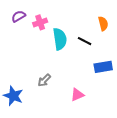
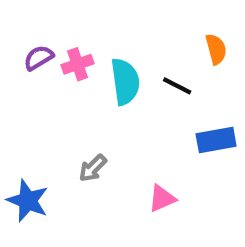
purple semicircle: (18, 16) -> (39, 58), moved
pink cross: (40, 22) -> (78, 64), moved

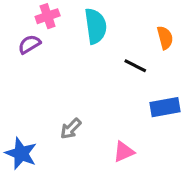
pink cross: (78, 64) -> (48, 16), moved
cyan semicircle: (125, 82) -> (96, 26), moved

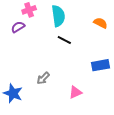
orange semicircle: (165, 38) -> (100, 23), turned -48
black line: (135, 66) -> (64, 40), moved

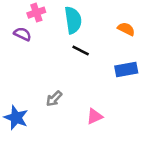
purple semicircle: (18, 27) -> (22, 34), turned 56
blue rectangle: (100, 65) -> (126, 69), moved

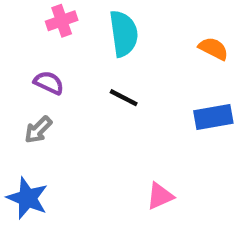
purple semicircle: (22, 34) -> (49, 83), moved
black line: (81, 51) -> (124, 98), moved
gray arrow: (54, 99) -> (38, 130), moved

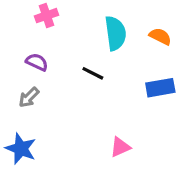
cyan semicircle: (124, 34) -> (115, 33), moved

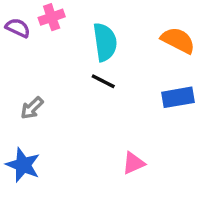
cyan semicircle: (115, 33) -> (105, 42), moved
orange semicircle: (160, 36) -> (178, 40), size x1.4
purple semicircle: (37, 62) -> (18, 28), moved

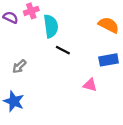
cyan semicircle: (105, 42) -> (51, 26), moved
pink triangle: (133, 163) -> (90, 85), moved, turned 40

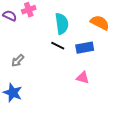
cyan semicircle: (51, 26) -> (62, 24), moved
blue rectangle: (109, 60) -> (85, 48), moved

